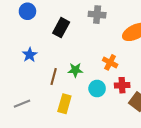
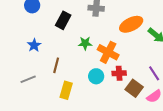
orange cross: (110, 62) -> (108, 52), size x1.5
green star: (75, 70) -> (85, 43), moved
gray line: (22, 104) -> (28, 79), moved

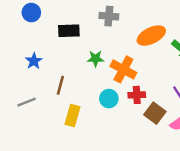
black rectangle: (63, 20) -> (69, 31), turned 60

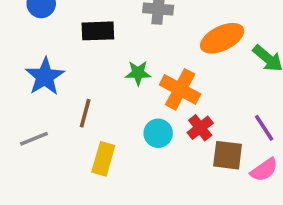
blue star: (34, 61) -> (45, 77), size x1.5
red cross: (137, 95) -> (200, 128), turned -35
brown square: (155, 113) -> (228, 155), turned -30

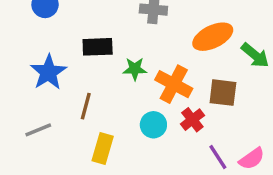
black rectangle: (98, 31) -> (98, 47), moved
purple line: (264, 128) -> (218, 157), moved
brown square: (228, 155) -> (223, 93), moved

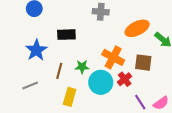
green star: (135, 69) -> (82, 67), moved
cyan circle: (153, 125) -> (101, 82), size x1.5

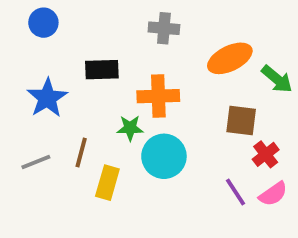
orange cross: (113, 57) -> (158, 96), moved, turned -30
brown line: (59, 71) -> (81, 153), moved
red cross: (125, 79) -> (266, 154), moved

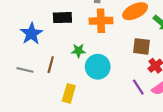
orange cross: (158, 96) -> (101, 21), moved
gray line: (36, 162) -> (25, 70), turned 35
yellow rectangle: (107, 183) -> (69, 93), moved

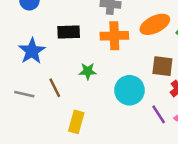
brown line: (51, 65) -> (55, 88), turned -42
cyan circle: (98, 67) -> (130, 90), moved

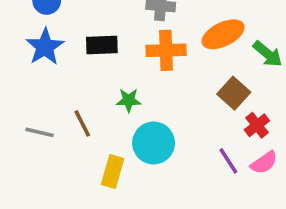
blue star: (32, 51) -> (45, 47), moved
brown square: (162, 66) -> (234, 93), turned 35
cyan circle: (130, 90) -> (154, 143), moved

